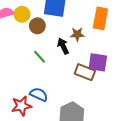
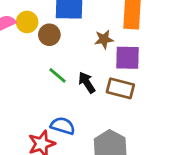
black arrow: (63, 46) -> (87, 83), moved
purple square: (98, 62) -> (128, 58), moved

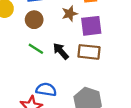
brown circle: (49, 35) -> (34, 20), moved

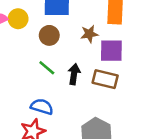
black arrow: (61, 51) -> (74, 74), turned 42
blue semicircle: (46, 90) -> (42, 107), moved

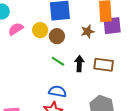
yellow circle: (18, 19) -> (40, 30), moved
purple square: (111, 51) -> (112, 26), moved

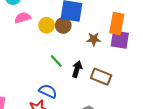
brown circle: (57, 36) -> (63, 25), moved

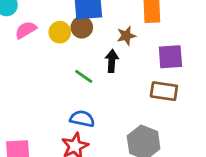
purple square: (120, 40) -> (170, 57), moved
black arrow: (77, 69) -> (112, 61), moved
brown rectangle: (101, 77) -> (164, 91), moved

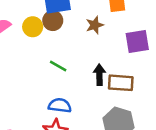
black arrow: (112, 61) -> (99, 75), moved
brown rectangle: (164, 91) -> (121, 83), moved

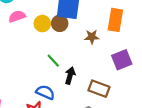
purple square: (137, 41) -> (122, 60), turned -30
black arrow: (99, 75) -> (70, 76), moved

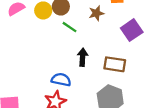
green line: (53, 61) -> (70, 27), moved

